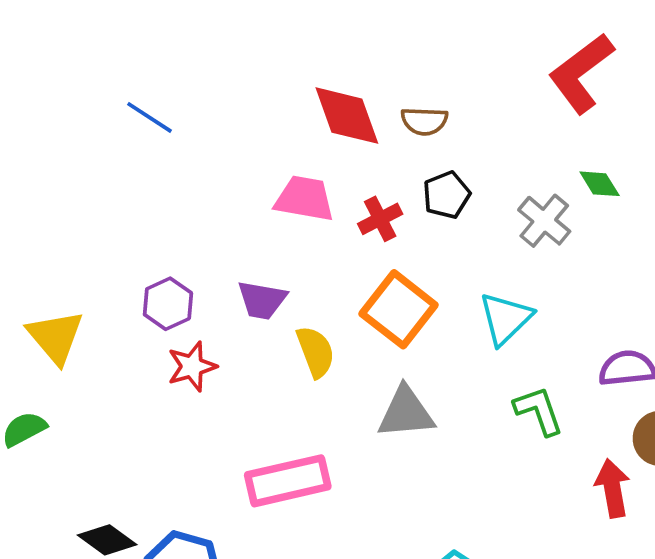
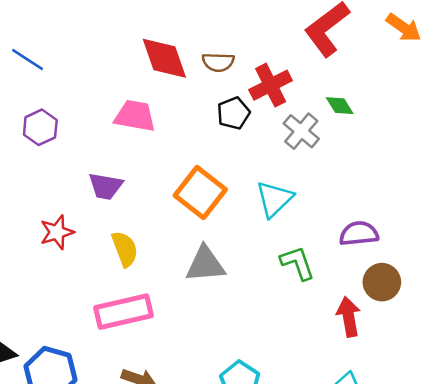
red cross: (380, 219) -> (271, 85), moved, size x1.4
purple hexagon: (168, 304) -> (40, 127), moved
yellow semicircle: (316, 352) -> (125, 249), moved

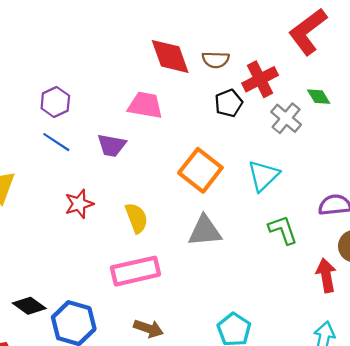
blue line: (27, 60) -> (56, 142), moved
purple hexagon: (40, 127) -> (55, 102), moved
purple trapezoid: (106, 186) -> (112, 145), moved

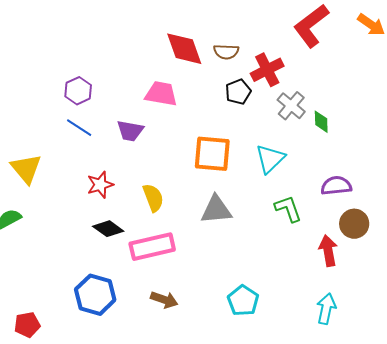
green diamond: (319, 97) -> (321, 122), moved, turned 30
orange square: (200, 170) -> (212, 154), turned -33
black diamond: (29, 306) -> (108, 229), moved

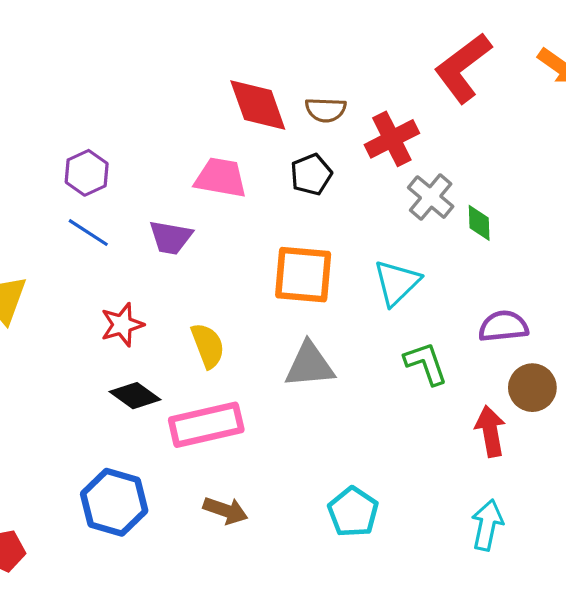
black pentagon: (238, 92) -> (311, 174), moved

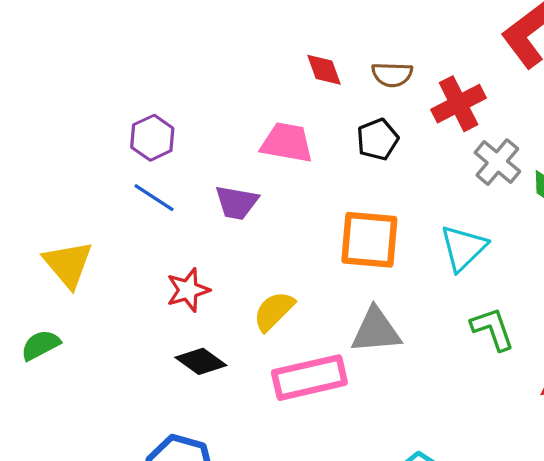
red diamond: (258, 105) -> (324, 70), size x0.6
yellow semicircle: (208, 346) -> (274, 311), turned -114
pink rectangle: (206, 425) -> (309, 378), moved

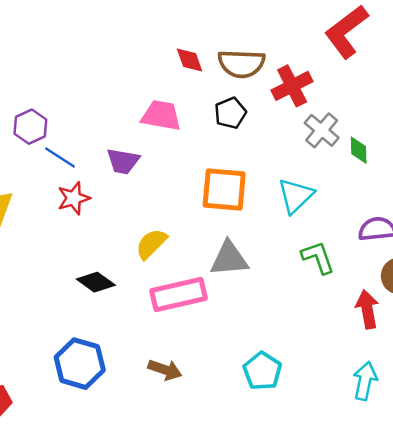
brown semicircle: (392, 75) -> (241, 64), size x1.5
purple hexagon: (152, 138) -> (30, 127), moved
red star: (188, 290) -> (74, 198), moved

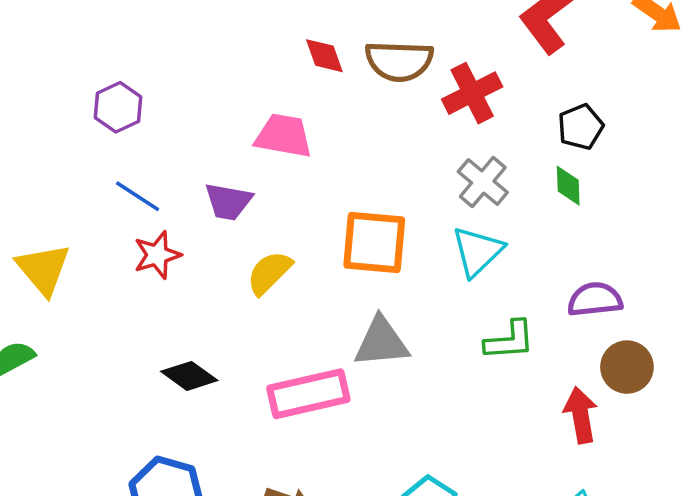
black pentagon: (230, 113) -> (581, 127), moved
purple hexagon: (30, 127) -> (118, 107), moved
gray cross: (322, 130) -> (483, 182), moved
yellow semicircle: (151, 244) -> (269, 273), moved
green L-shape: (318, 257) -> (509, 340), turned 105

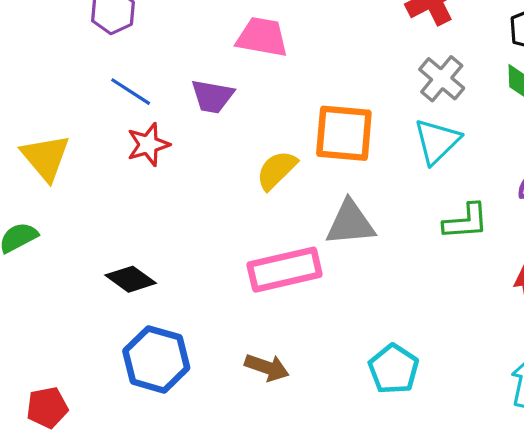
yellow semicircle: (269, 273) -> (277, 170), moved
black diamond: (189, 376) -> (131, 279), moved

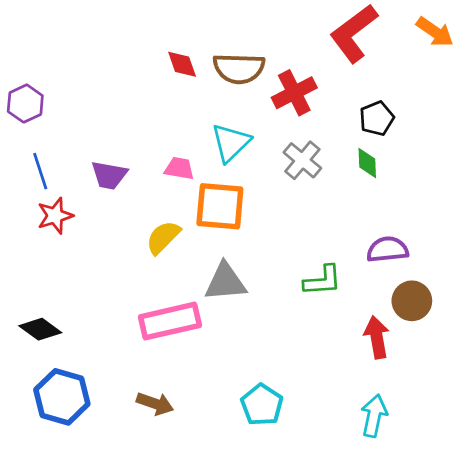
pink trapezoid: (262, 37) -> (179, 168), moved, size x0.7
blue line: (131, 92) -> (40, 171), turned 39
cyan triangle: (437, 141) -> (231, 143), moved

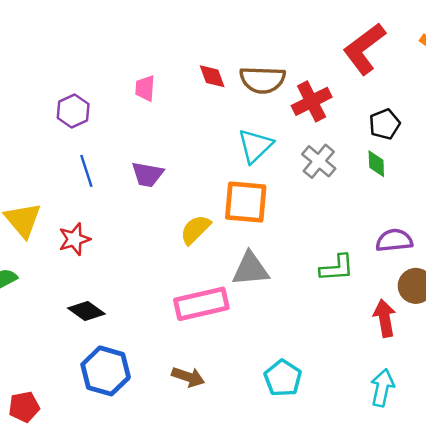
pink trapezoid: (179, 168) -> (145, 88), moved, turned -96
red star: (55, 216) -> (74, 239), moved

